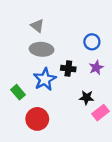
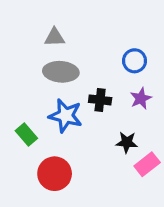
gray triangle: (37, 26) -> (55, 37), turned -40
blue star: (45, 79) -> (66, 116), turned -30

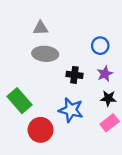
blue star: (66, 116) -> (71, 110), moved
green rectangle: (26, 134) -> (19, 101), size x1.5
black star: (127, 142) -> (108, 98), moved

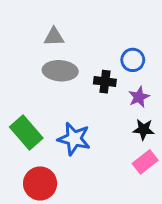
black cross: (74, 75) -> (105, 82), moved
blue star: (71, 110) -> (74, 139), moved
red circle: (41, 130) -> (40, 183), moved

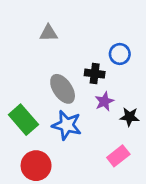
gray ellipse: (60, 71) -> (63, 89), moved, turned 52
purple star: (139, 97) -> (104, 101), moved
pink rectangle: (145, 162) -> (118, 156), moved

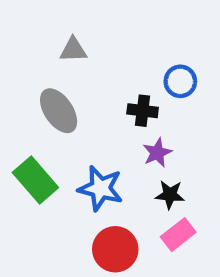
gray ellipse: (63, 89) -> (59, 111), moved
black star: (130, 117) -> (170, 195), moved
red circle: (36, 166) -> (115, 249), moved

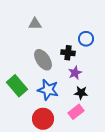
gray ellipse: (59, 111) -> (43, 60), moved
pink rectangle: (178, 235) -> (76, 112), moved
red circle: (115, 249) -> (43, 119), moved

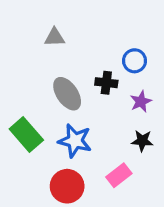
purple star: (75, 73) -> (141, 102), moved
black star: (81, 93) -> (142, 141), moved

